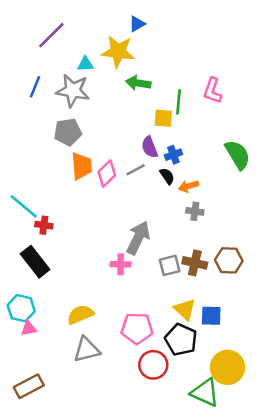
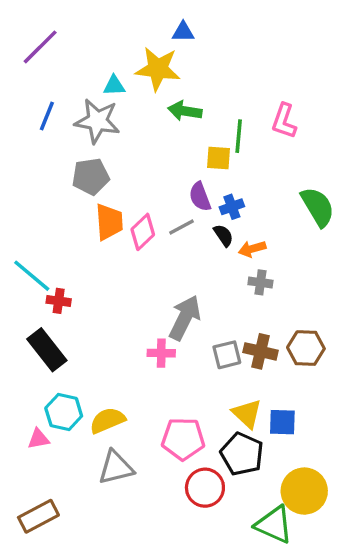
blue triangle: (137, 24) -> (183, 32), turned 30
purple line: (51, 35) -> (40, 47), moved
cyan hexagon: (21, 308) -> (64, 412), moved

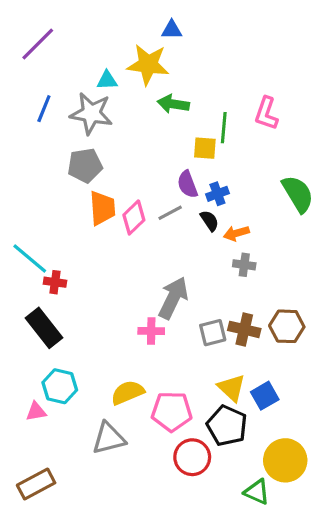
yellow semicircle: (107, 420) -> (128, 393), moved
blue square: (282, 422) -> (265, 396), turned -32
green triangle: (274, 525) -> (257, 492), size x0.7

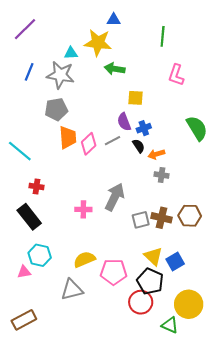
green line: (224, 128) -> (163, 36), moved
cyan line: (30, 258) -> (20, 151), moved
pink cross: (151, 331) -> (83, 209), moved
red circle: (192, 457) -> (141, 302), moved

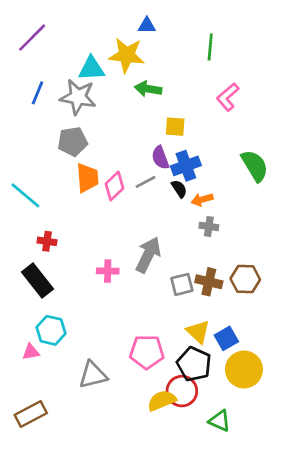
cyan triangle: (71, 53) -> (91, 69), size x1.5
pink L-shape: (176, 75) -> (228, 97), turned 30
blue cross: (144, 128) -> (186, 166), size x1.5
yellow semicircle: (84, 259) -> (162, 401), moved
yellow circle: (189, 304) -> (244, 369), moved

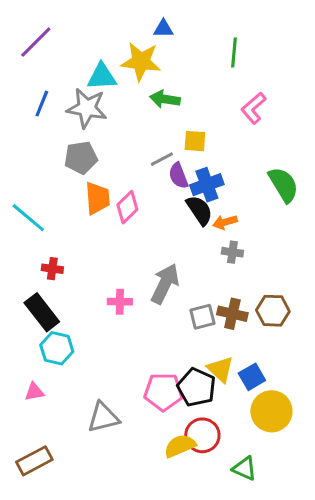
gray line: (145, 182) -> (162, 159), moved
black semicircle: (179, 189) -> (199, 210), size x1.5
cyan hexagon: (51, 330) -> (57, 348), moved
black pentagon: (194, 364) -> (196, 387), moved

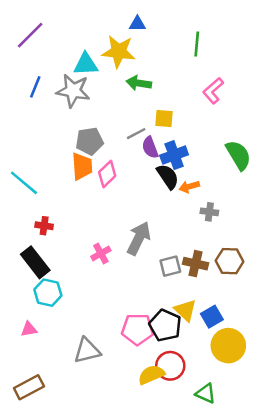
gray pentagon: (81, 158) -> (90, 141), moved
gray cross: (232, 252) -> (209, 212), moved
pink cross: (120, 302) -> (101, 253), turned -30

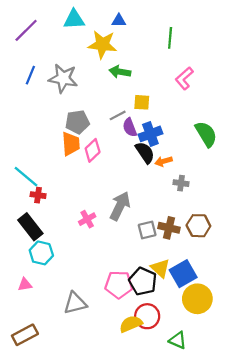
cyan triangle: (86, 64) -> (74, 19), moved
cyan line: (24, 183) -> (26, 177), moved
blue square: (212, 317) -> (183, 274), size x1.4

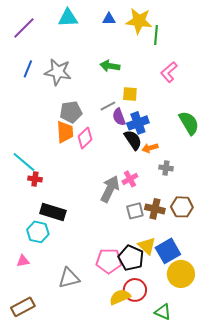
yellow star: (102, 44) -> (139, 21), moved
pink cross: (87, 219) -> (130, 179), moved
black rectangle: (30, 227) -> (53, 212), moved, turned -35

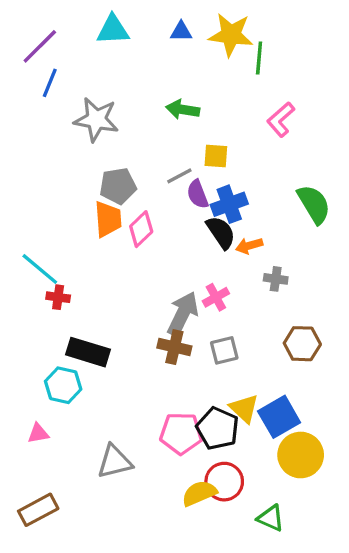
blue line: (28, 69) -> (50, 83), moved
brown cross: (155, 209) -> (174, 347), moved

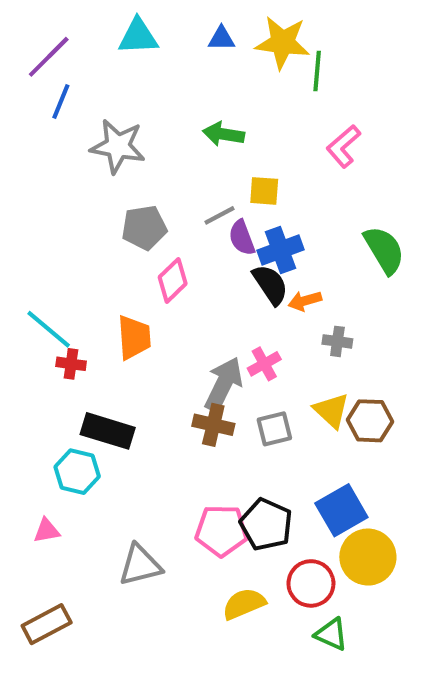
orange trapezoid: (108, 219) -> (134, 337), moved
yellow triangle: (244, 408) -> (331, 411), moved
red circle: (224, 482) -> (311, 583), moved

